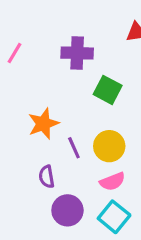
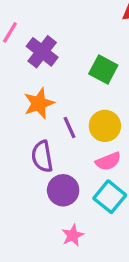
purple cross: (77, 53) -> (42, 52), moved, turned 36
purple semicircle: (47, 177) -> (42, 156), size x1.4

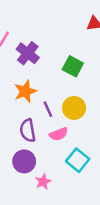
pink semicircle: (108, 161) -> (59, 134), moved
purple circle: (63, 190) -> (24, 161), moved
pink star: (73, 235) -> (43, 182), moved

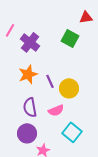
green square: (73, 66) -> (70, 38), moved
purple line: (48, 109) -> (50, 81), moved

